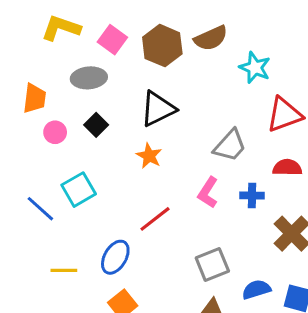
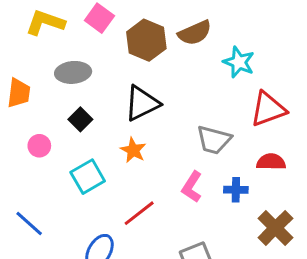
pink square: (112, 40) -> (99, 18), moved
pink circle: (55, 132) -> (39, 146), moved
gray trapezoid: (230, 145) -> (214, 140), turned 63
cyan square: (79, 190) -> (88, 177), moved
blue line: (40, 209) -> (29, 224), moved

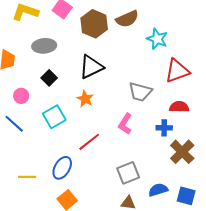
blue cross: (236, 190) -> (164, 128), moved
blue line: (29, 224) -> (14, 124), moved

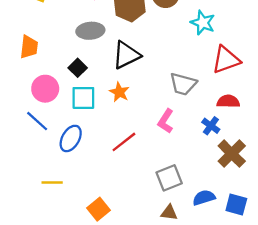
gray ellipse: (44, 46) -> (90, 31), moved
pink circle: (21, 96) -> (45, 89), size x1.5
cyan square: (54, 117) -> (83, 98), moved, turned 30
blue cross: (164, 128) -> (211, 126), turned 35
blue ellipse: (62, 168) -> (71, 138), moved

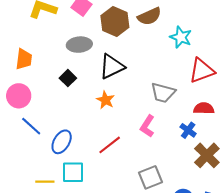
pink circle: (45, 89) -> (19, 96), moved
cyan square: (83, 98) -> (73, 172), moved

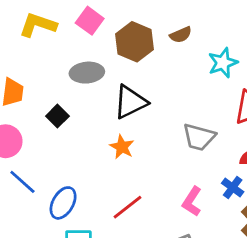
brown semicircle: (149, 16) -> (181, 35), size x0.7
cyan star: (181, 37) -> (223, 63), turned 30
black square: (68, 78) -> (57, 116), moved
pink L-shape: (147, 126) -> (192, 202), moved

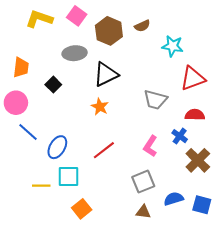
cyan star: (223, 63) -> (173, 46), turned 30

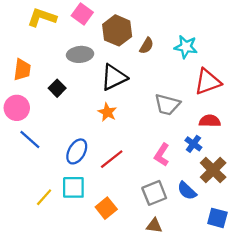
brown semicircle: (142, 26) -> (147, 46), moved, turned -35
blue ellipse: (57, 147) -> (77, 151), moved
yellow line: (41, 186) -> (44, 197), turned -48
blue semicircle: (174, 199) -> (187, 191), moved, turned -120
orange square: (82, 209) -> (106, 208), moved

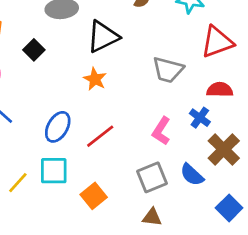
blue square: (217, 218) -> (229, 208), turned 30

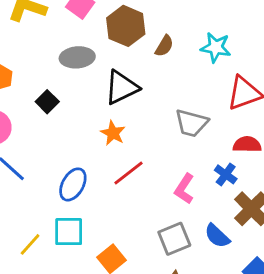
red line: (100, 136) -> (129, 173), moved

